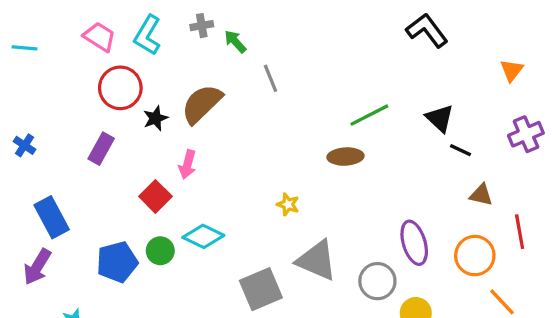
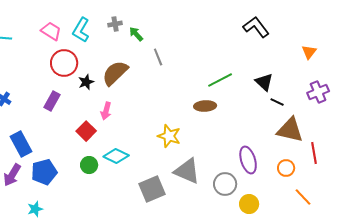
brown triangle: (481, 195) -> (290, 130), size x1.8
yellow star: (288, 204) -> (169, 136), size x1.6
orange circle: (475, 256) -> (286, 168), size x0.7
blue pentagon: (117, 262) -> (44, 172), moved

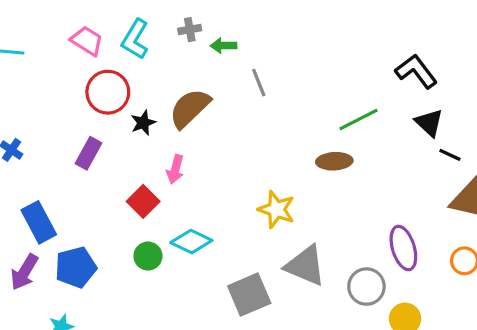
black L-shape: (256, 27) -> (416, 71), moved
green arrow: (136, 34) -> (223, 46), turned -49

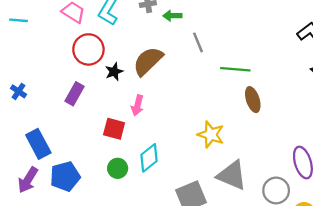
green line: (358, 119) -> (235, 69), moved, turned 32
brown ellipse: (334, 161) -> (253, 100), turned 75
red square: (143, 201) -> (114, 129), turned -30
cyan diamond: (191, 242) -> (149, 158), turned -64

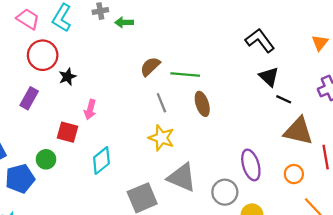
gray line: (198, 42) -> (161, 103), moved
brown semicircle: (148, 61) -> (150, 67), moved, size x0.7
green circle: (118, 168) -> (46, 159), moved

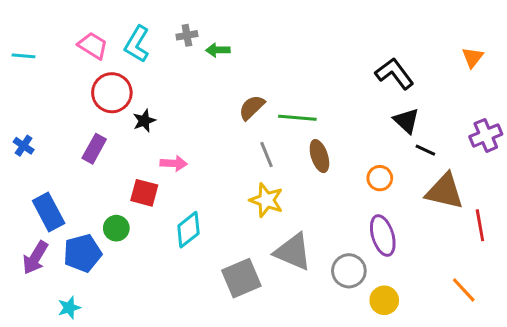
orange triangle: (320, 43) -> (473, 57), moved
pink arrow: (90, 110) -> (174, 163), turned -102
orange circle: (294, 174) -> (380, 178), moved

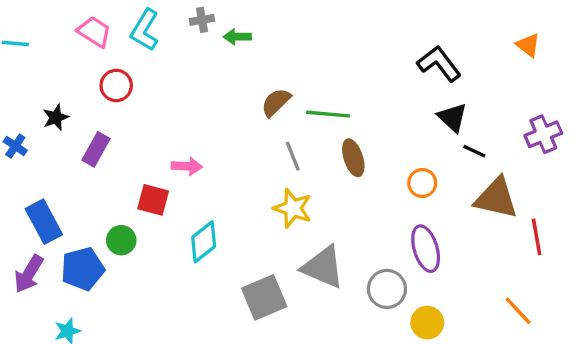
orange triangle: (473, 57) -> (528, 45), turned -30
red circle: (112, 93) -> (116, 85), size x0.7
black star: (144, 121) -> (56, 117), moved

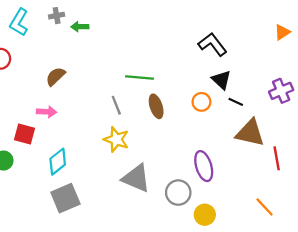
orange triangle: (528, 45) -> (282, 32), moved, turned 49
brown semicircle: (276, 102) -> (55, 76), moved
orange circle: (422, 183) -> (201, 102), moved
gray square: (264, 297) -> (65, 198), moved

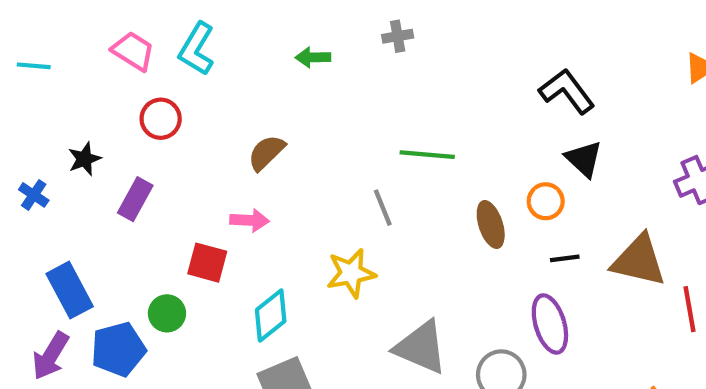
gray cross: (57, 16) -> (398, 36), moved
black line: (236, 102) -> (565, 258), moved, turned -32
brown ellipse: (156, 106) -> (491, 225), moved
yellow star: (116, 139) -> (351, 273), moved, turned -30

